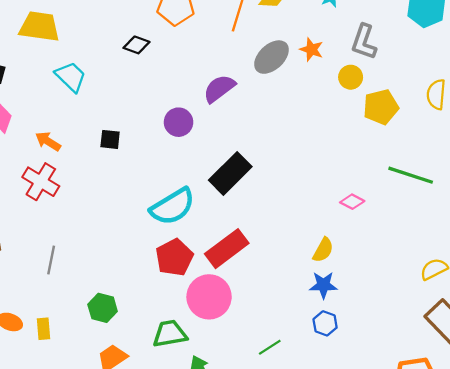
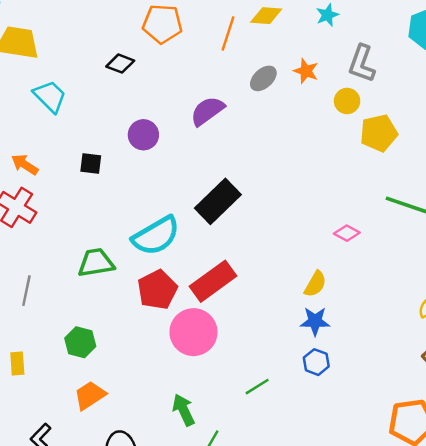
gray ellipse: (271, 57) -> (263, 78), size x0.7
purple circle: (179, 122) -> (143, 135), moved
green trapezoid: (170, 334) -> (96, 263), moved

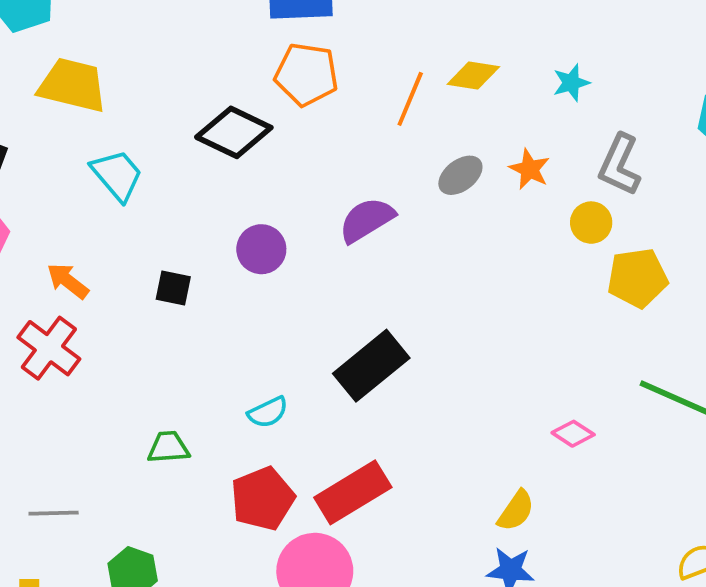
black diamond: (120, 64) -> (234, 132), size x1.6
cyan semicircle: (156, 236) -> (268, 412), size x0.5
green trapezoid: (96, 263) -> (168, 447), size x0.7
gray line: (26, 291) -> (54, 513), moved, turned 72

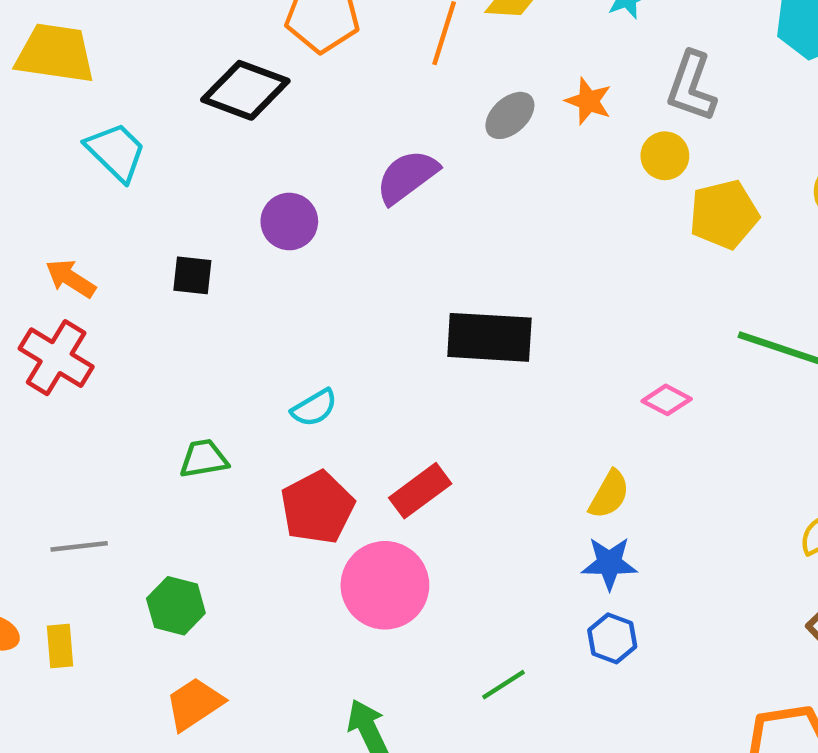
black rectangle: (371, 366) -> (489, 337), moved, turned 48
red rectangle: (353, 492) -> (420, 491), size x0.7

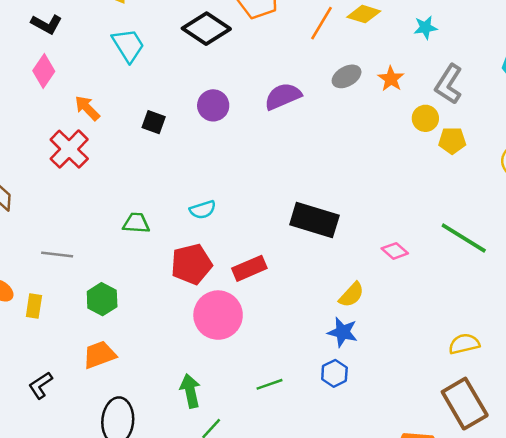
yellow pentagon: (724, 214) -> (452, 141), moved, size x0.7
black rectangle: (489, 337) -> (314, 220), moved

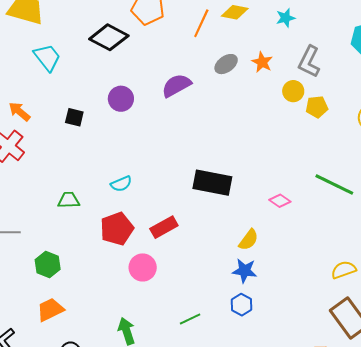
pink circle: (218, 315) -> (143, 267), size x0.7

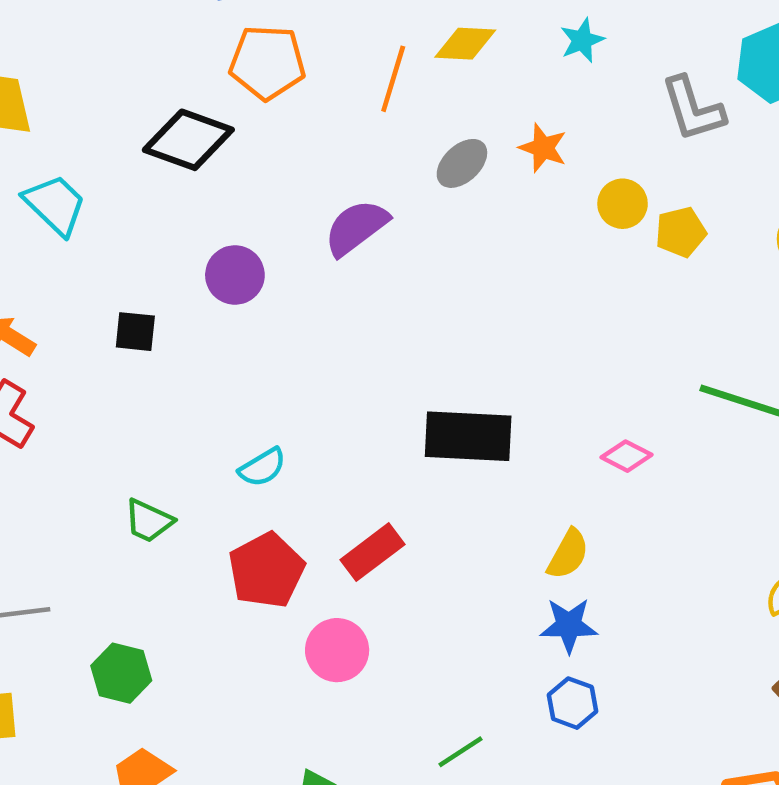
gray L-shape: (309, 62) -> (693, 109), moved, turned -36
green trapezoid: (69, 200) -> (149, 521), turned -145

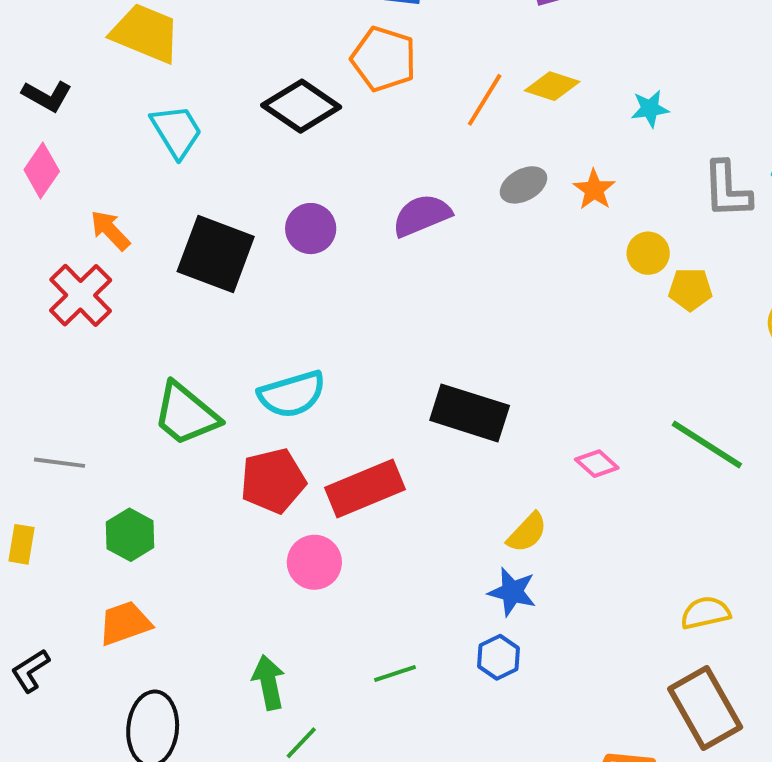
black square: (135, 332) -> (216, 254), size x2.0
cyan semicircle: (262, 467) -> (292, 394), size x1.6
green trapezoid: (149, 521) -> (186, 414), size x1.6
red rectangle: (373, 552) -> (365, 489), size x1.4

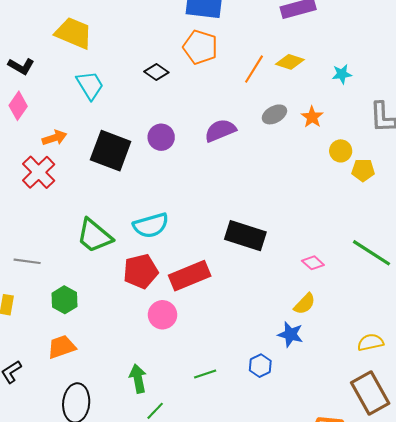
black diamond: (301, 106) -> (156, 72), size x0.6
orange arrow: (110, 230) -> (54, 138), turned 115
yellow semicircle: (527, 533) -> (305, 304), moved
blue star: (512, 592) -> (290, 334), moved

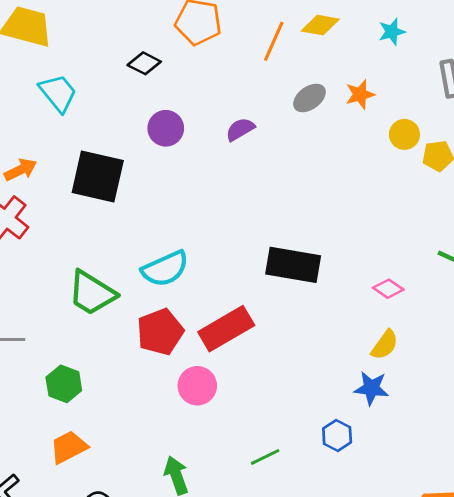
orange star: (312, 117) -> (360, 94), turned 30
purple semicircle: (220, 130) -> (240, 129), size x0.7
purple circle: (161, 137) -> (166, 128), moved

